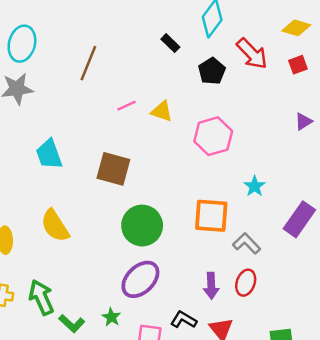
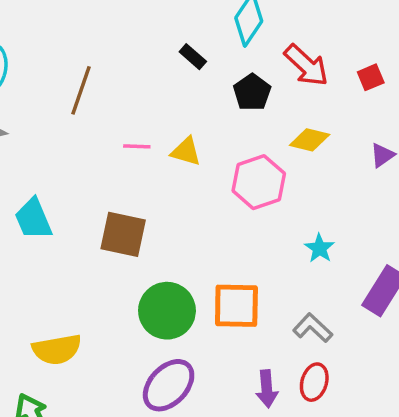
yellow diamond: (296, 28) -> (310, 140), moved
pink line: (127, 106) -> (137, 146), turned 30
orange square: (211, 216) -> (236, 306), moved
yellow semicircle: (55, 226) -> (57, 349), moved, turned -64

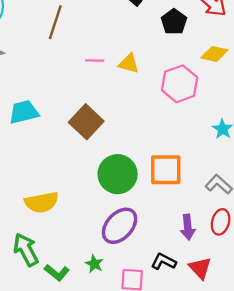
cyan trapezoid: (33, 219) -> (24, 112), turned 100
brown square: (123, 234) -> (86, 122), turned 32

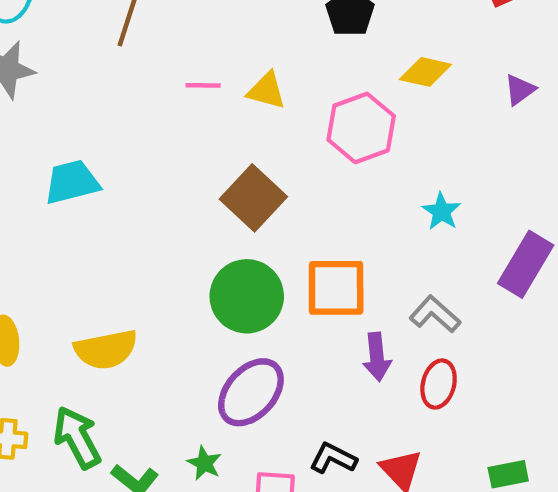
brown square: (86, 122) -> (253, 198), moved
purple arrow: (188, 227) -> (377, 357), moved

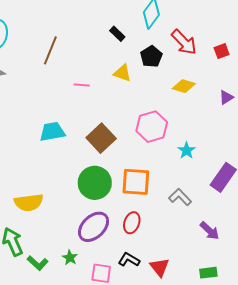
yellow triangle: (266, 91) -> (122, 73), moved
pink hexagon: (361, 128) -> (152, 127), moved
cyan trapezoid: (72, 182) -> (52, 132), moved
purple arrow: (377, 357) -> (209, 231), moved, turned -45
red ellipse: (439, 384) -> (132, 223), moved

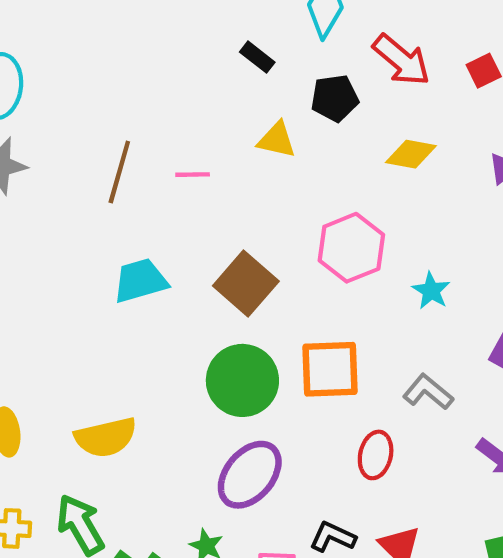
brown line: (50, 50) -> (119, 172), moved
black pentagon: (151, 57) -> (335, 98), turned 30
red ellipse: (132, 223) -> (376, 455), moved

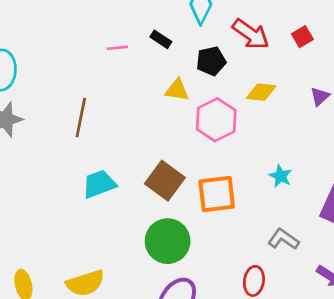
pink line: (193, 175) -> (117, 48), moved
pink hexagon: (351, 248) -> (216, 120), moved
orange square: (330, 369) -> (217, 194), moved

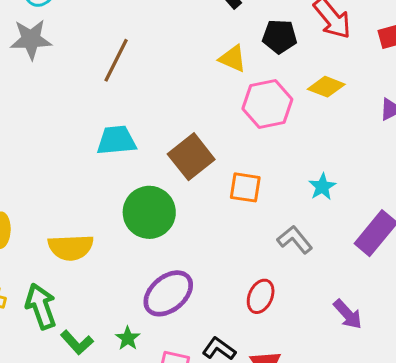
orange square: (217, 194) -> (245, 187), size x0.7
gray L-shape: (283, 239) -> (295, 240), moved
green circle: (168, 241) -> (149, 212), moved

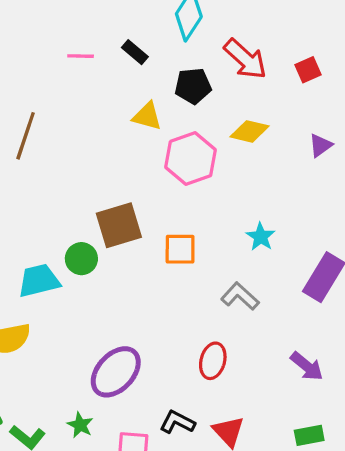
cyan trapezoid: (116, 140) -> (39, 281), moved
brown square: (191, 157) -> (119, 225), turned 30
green circle: (149, 212) -> (81, 259), moved, size x0.6

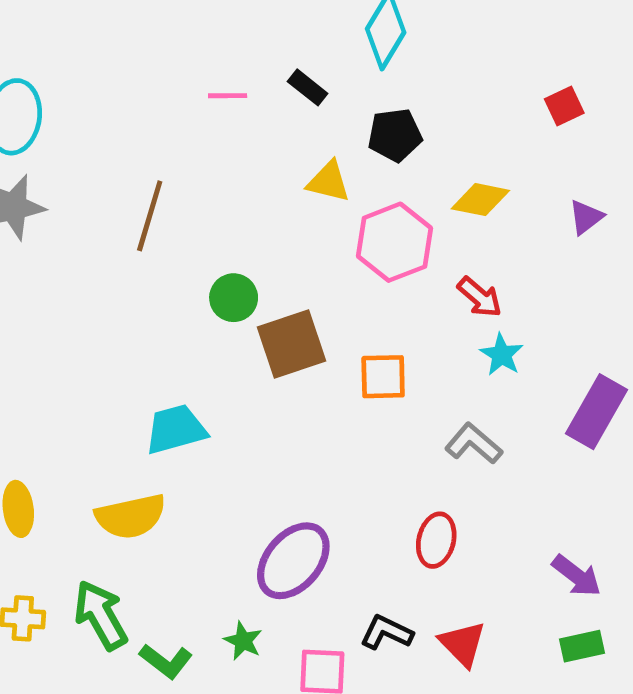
red arrow: (245, 59) -> (480, 297), moved, size x0.7
green circle: (81, 259) -> (234, 298), moved
purple arrow: (307, 366) -> (577, 576), moved

